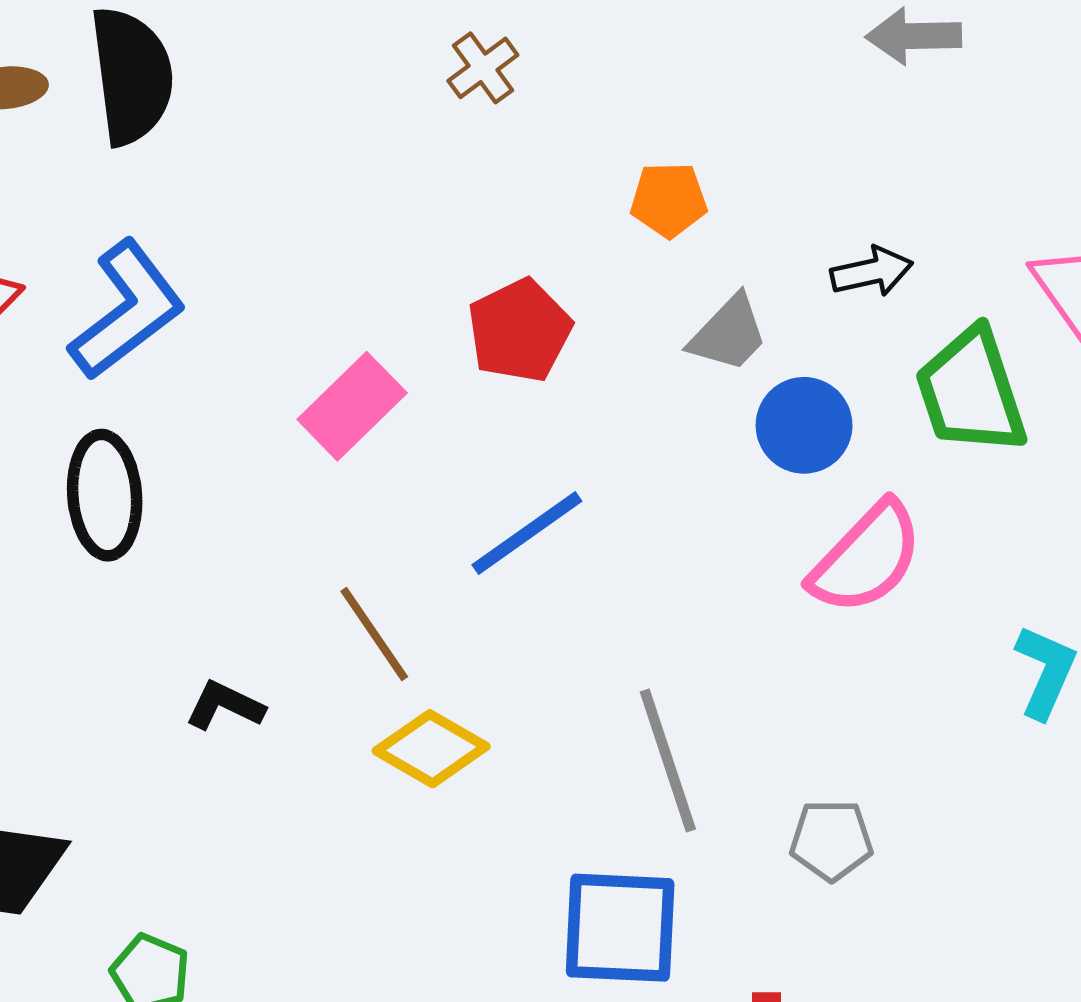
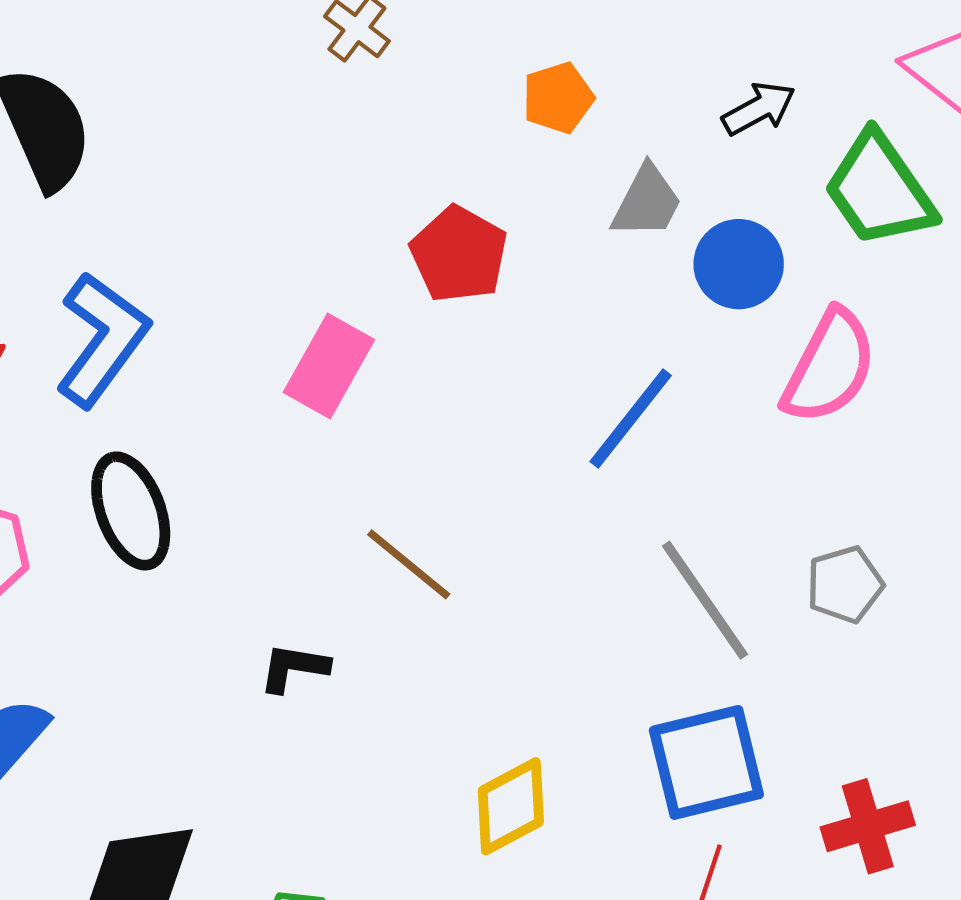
blue line: (527, 533) -> (631, 418), moved
yellow diamond: (431, 749) -> (511, 806), moved, turned -42
gray pentagon: (831, 840) -> (845, 584), moved

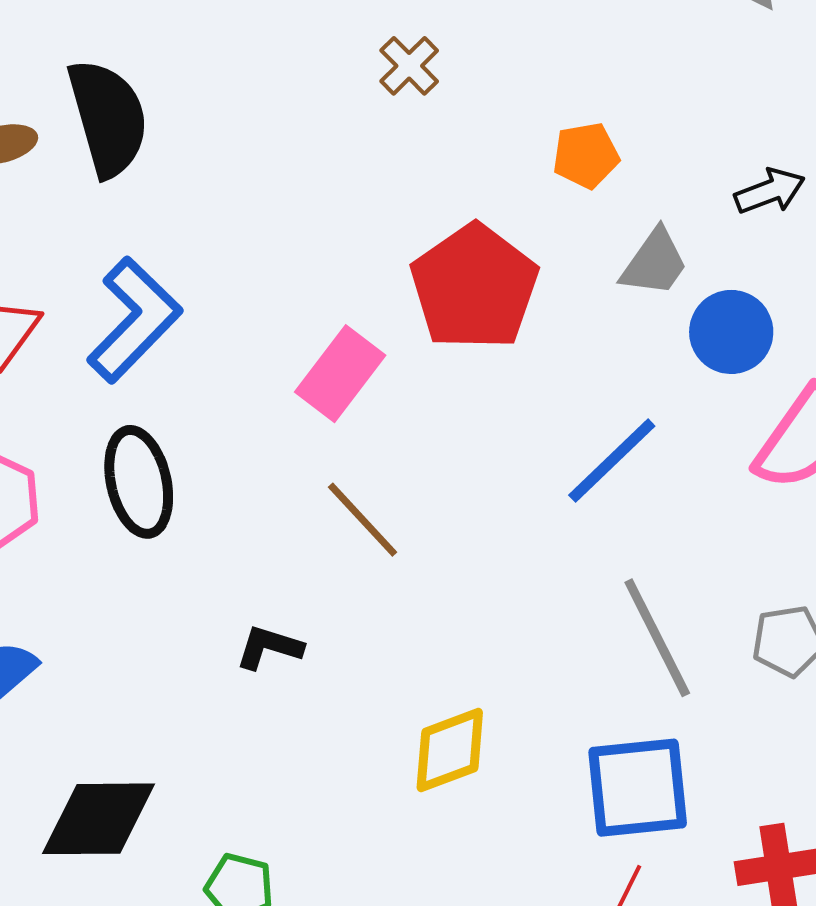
red pentagon: (459, 254) -> (474, 287), size x1.4
brown line: (409, 564) -> (363, 520), moved
yellow diamond: (511, 806) -> (450, 750), moved

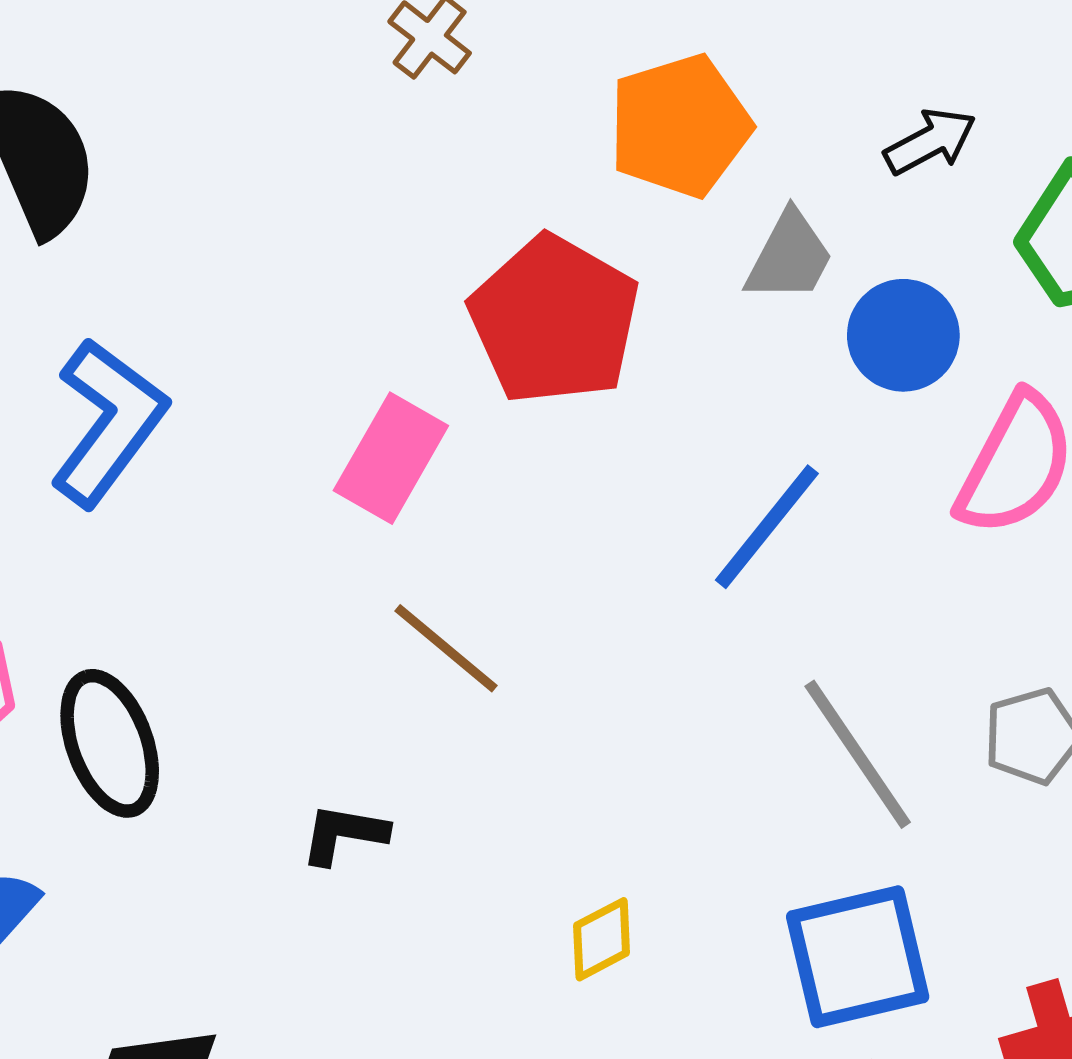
orange pentagon: (586, 155) -> (680, 126), size x1.6
black ellipse: (139, 482) -> (110, 743), moved
yellow diamond: (450, 750) -> (602, 939), size x0.7

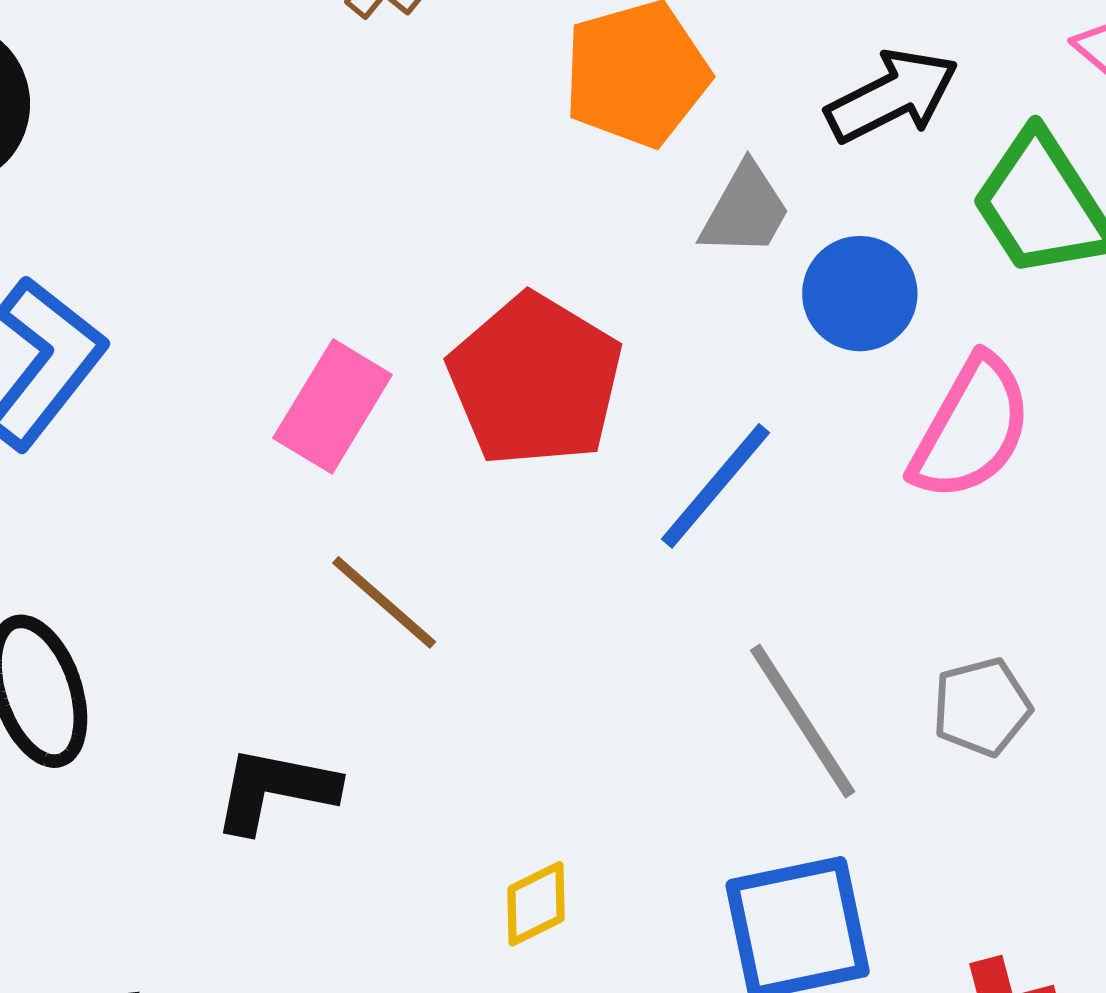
black arrow: (930, 141) -> (892, 96), size x1.4
red pentagon: (554, 320) -> (535, 380), moved
black L-shape: (344, 834) -> (275, 790), size x1.4

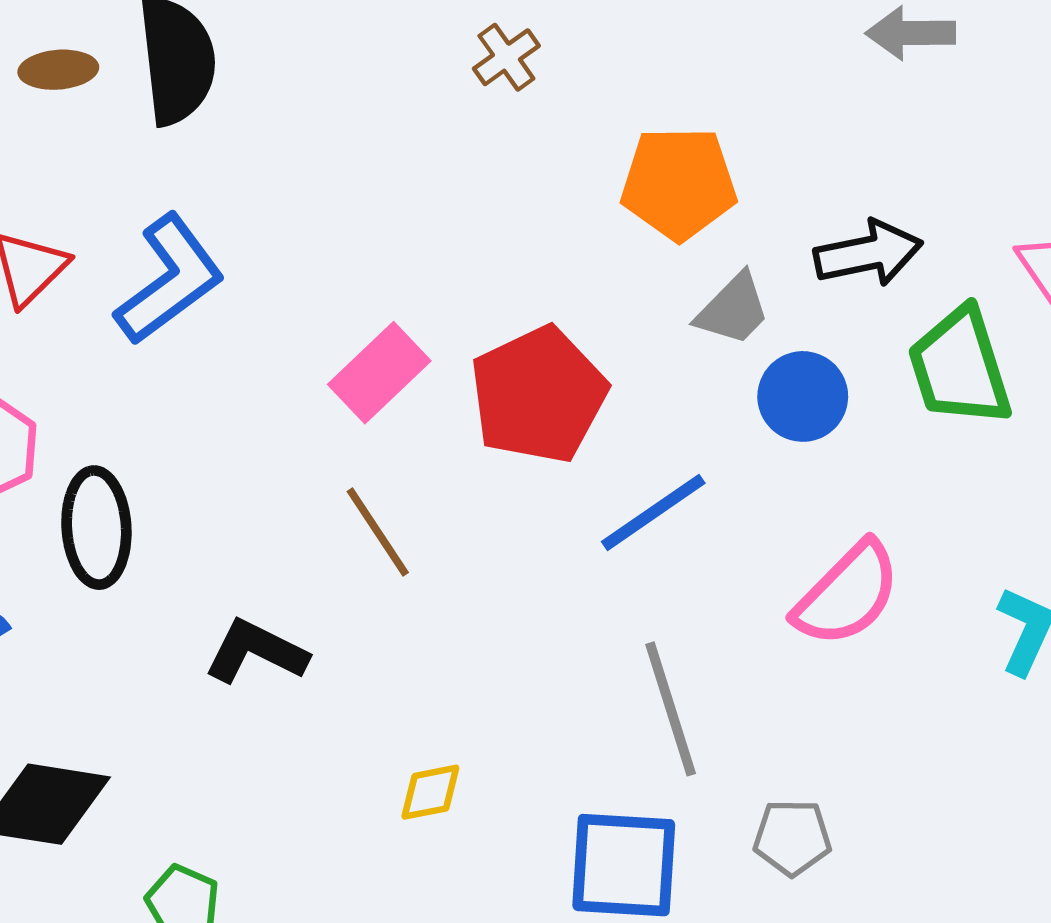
pink semicircle: (971, 428) -> (847, 594), moved
gray pentagon: (982, 707) -> (792, 837), moved

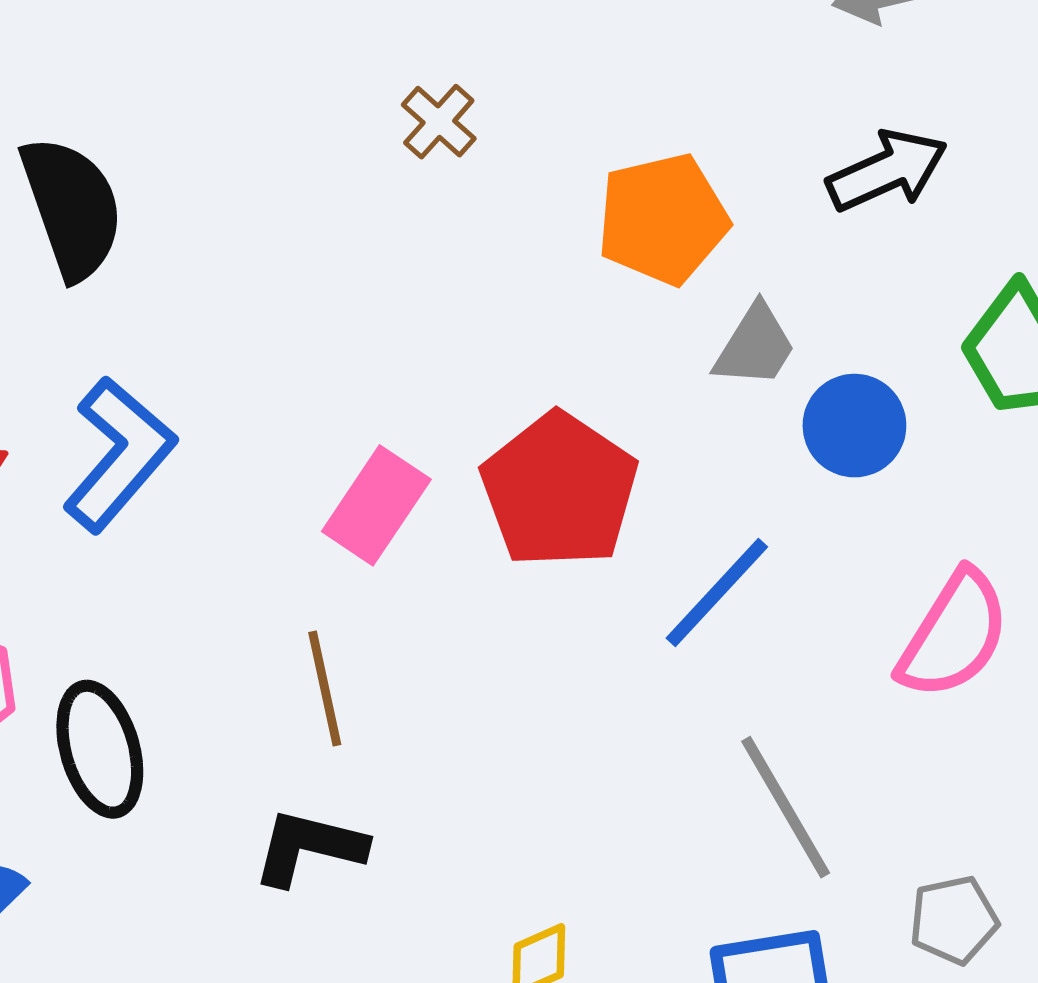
black arrow: (868, 253) -> (887, 171), moved
brown line: (378, 532) -> (325, 688), moved, turned 34

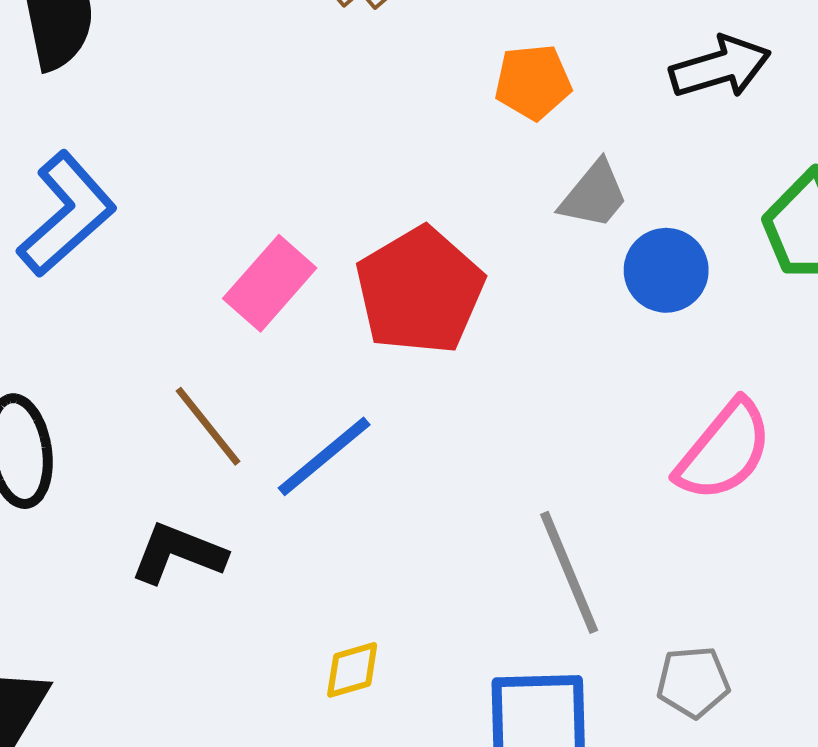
orange pentagon: (663, 219) -> (533, 82), size x0.7
blue line: (717, 592) -> (324, 456), moved
brown line: (325, 688) -> (208, 426), turned -34

